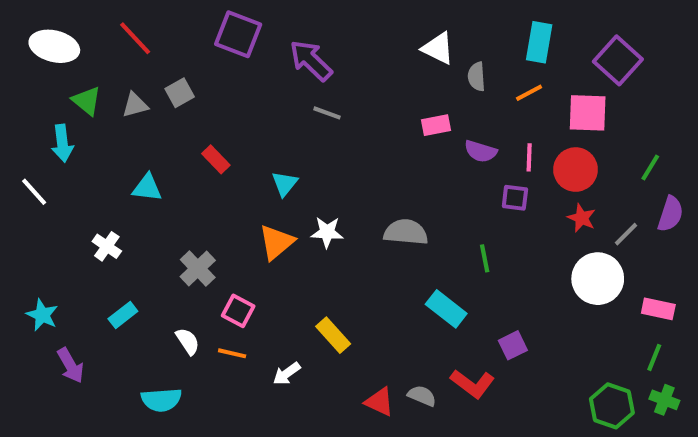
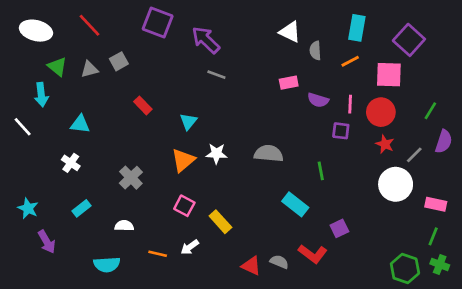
cyan triangle: (147, 188) -> (80, 124), moved
pink square: (238, 311) -> (184, 206), moved
white semicircle: (188, 341) -> (124, 226), turned -54
orange line: (232, 353) -> (158, 254), moved

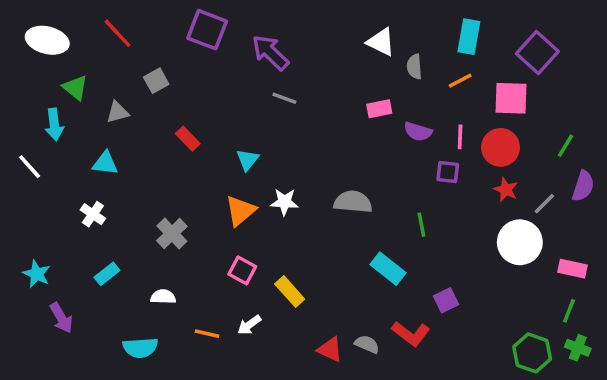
gray triangle: (89, 69) -> (117, 112), moved

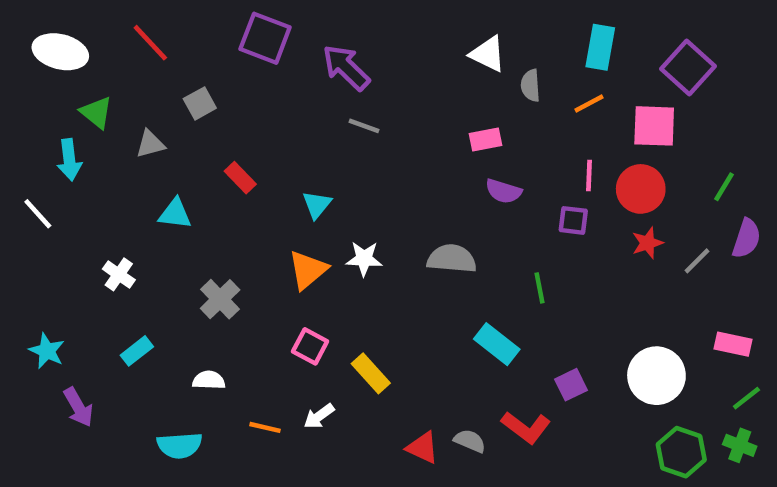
purple semicircle: (418, 132) -> (504, 191), moved
cyan triangle: (105, 163) -> (175, 214), moved
red star: (506, 190) -> (647, 243), turned 30
white circle: (520, 242) -> (656, 376), moved
green line: (569, 311) -> (746, 398), moved, turned 30

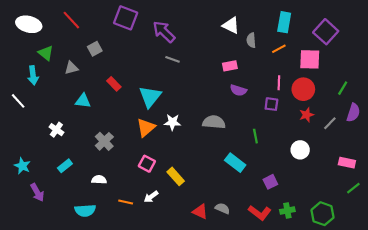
cyan triangle: (317, 205) -> (150, 97), size x1.6
white circle: (656, 376) -> (300, 150), moved, size x0.7
red L-shape: (526, 427) -> (260, 213), moved
green cross: (740, 445) -> (287, 211), moved, turned -32

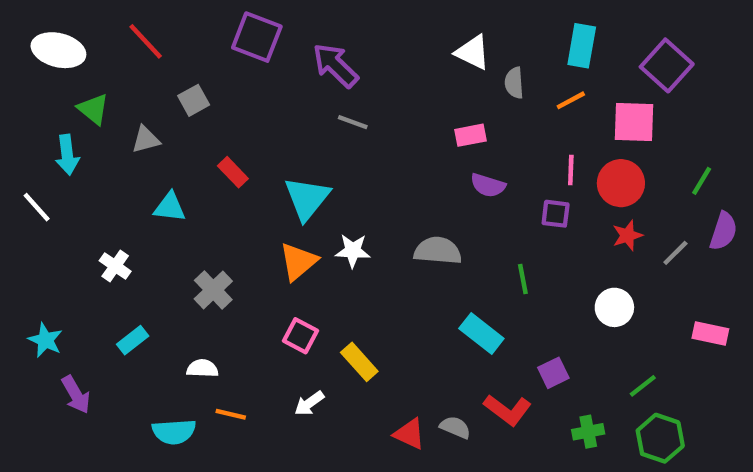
green line: (353, 188) -> (643, 386), moved
orange line: (126, 202) -> (231, 414), moved
red L-shape: (260, 213) -> (508, 410), moved

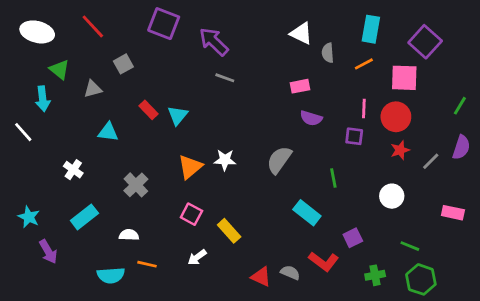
green line: (702, 181) -> (460, 106), moved
cyan triangle: (307, 198) -> (178, 115), moved, size x0.7
gray semicircle: (438, 251) -> (279, 160), turned -60
cyan rectangle: (133, 340) -> (84, 217), size x1.4
green line: (643, 386) -> (410, 246), turned 60

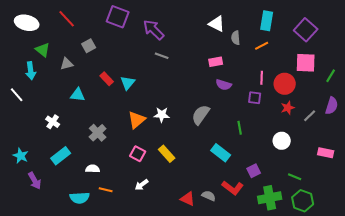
pink square: (404, 78) -> (306, 63), moved
yellow rectangle: (229, 231) -> (167, 154), moved
green cross: (375, 275) -> (270, 198), size x1.6

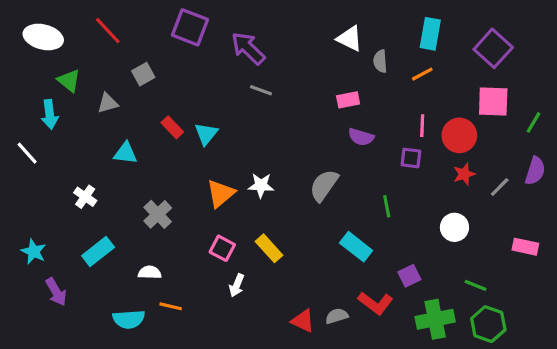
white arrow: (142, 185) -> (237, 285), moved, turned -32
gray semicircle: (209, 196) -> (337, 316), turned -40

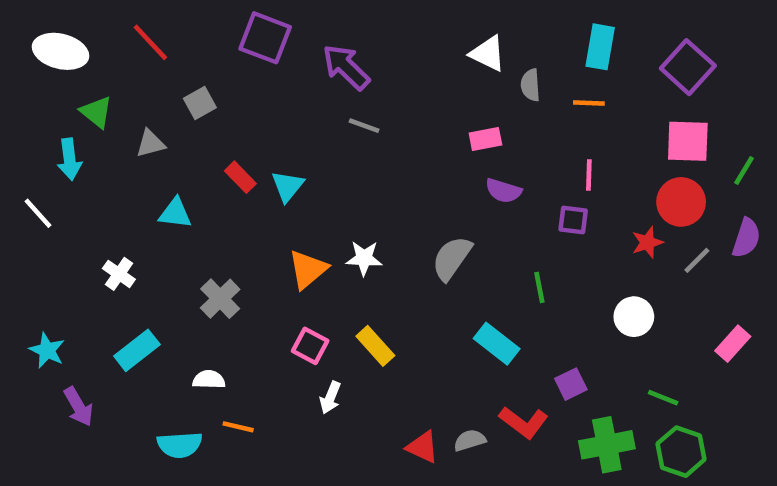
orange line: (422, 74) -> (589, 103), turned 30
red circle: (459, 135) -> (681, 202), moved
pink rectangle: (525, 247) -> (733, 344), turned -60

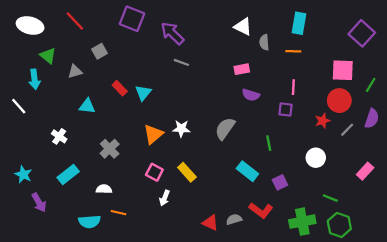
purple square: (688, 67) -> (362, 33), moved
purple square: (571, 384) -> (280, 182), moved

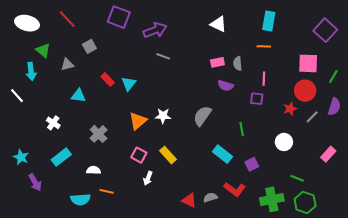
purple arrow: (172, 33) -> (155, 30), turned 115
gray semicircle: (264, 42) -> (238, 63), moved

